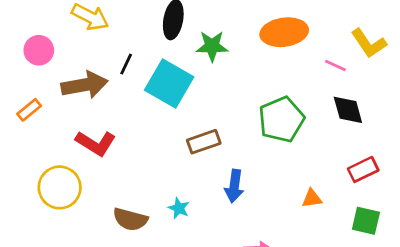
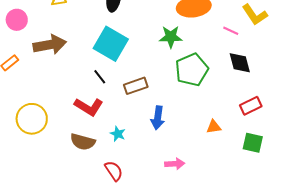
green star: (212, 46) -> (171, 37), moved
black line: (126, 64) -> (100, 77), moved, turned -63
red L-shape: (96, 143) -> (89, 107), moved

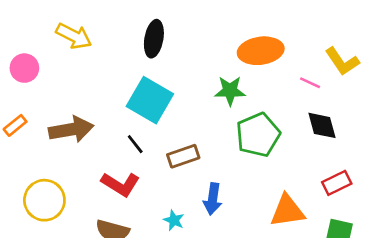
brown arrow: (50, 45) -> (71, 129), moved
orange triangle: (214, 127) -> (287, 211), size x1.8
cyan star: (118, 134) -> (174, 220), moved

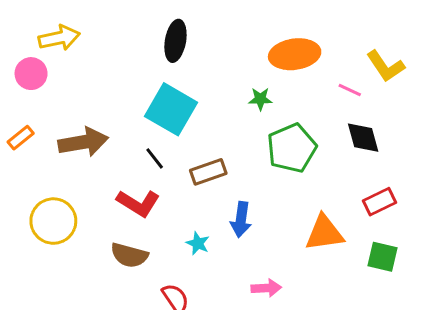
yellow arrow: (74, 36) -> (59, 38), moved, turned -39
green star: (230, 91) -> (260, 99), size x0.7

